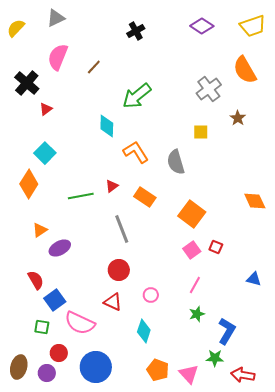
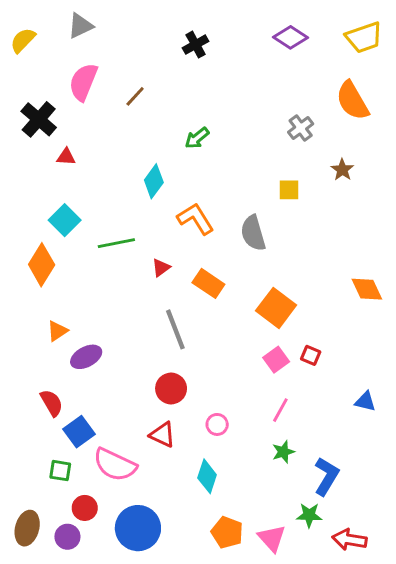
gray cross: (209, 89) -> (301, 128), size x0.7
green arrow: (137, 96) -> (197, 138), size x0.6
red triangle: (46, 109) -> (66, 157), turned 40
cyan diamond: (107, 126) -> (154, 181), turned 35
green line: (81, 196) -> (116, 243), moved

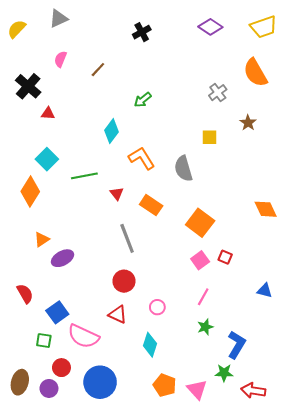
pink semicircle: (83, 82) -> (60, 59), size x0.6
red triangle: (161, 268) -> (117, 194), turned -32
red semicircle: (52, 403) -> (25, 294), moved

